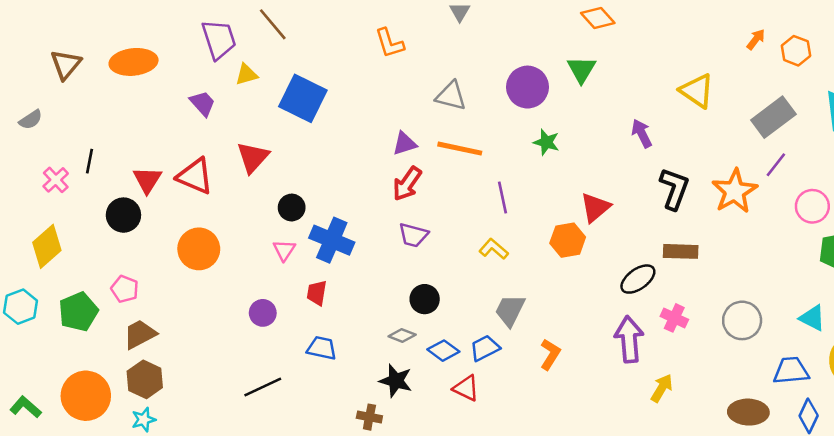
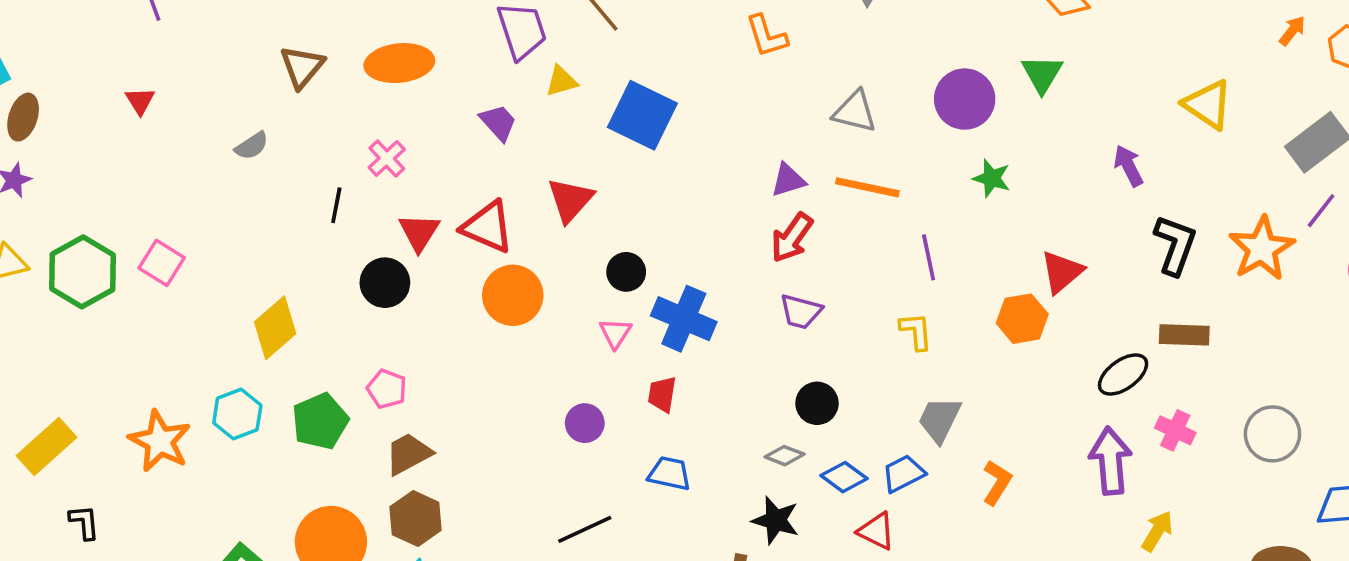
pink cross: (56, 180) -> (387, 158), moved
orange circle: (199, 249) -> (513, 295), moved
yellow L-shape: (494, 249) -> (916, 331), turned 44

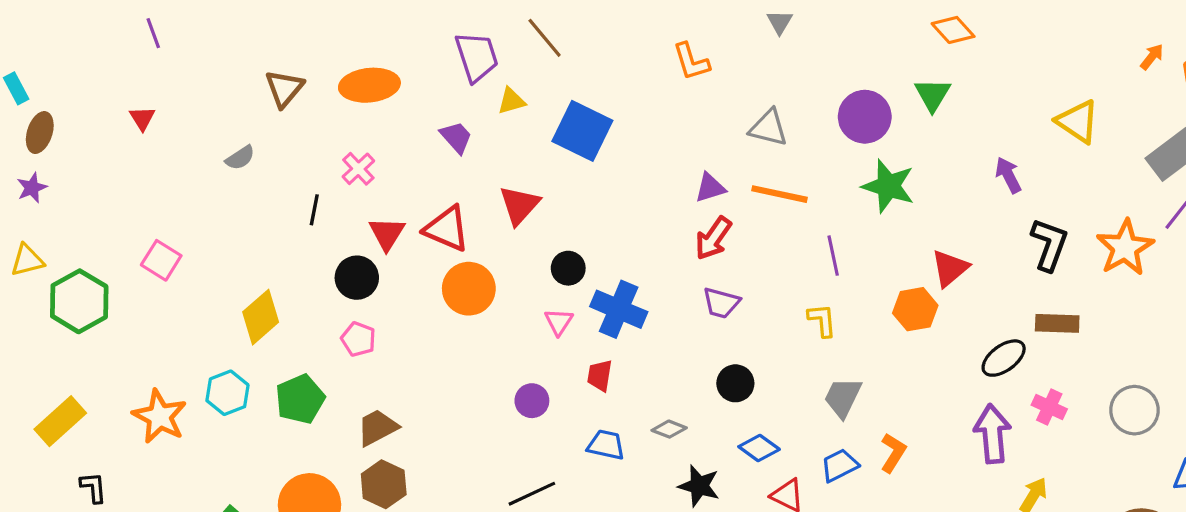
green star: (992, 178) -> (888, 186), size x1.6
green hexagon: (82, 272) -> (79, 301), moved
pink pentagon: (387, 389) -> (358, 339), moved
gray diamond: (785, 456) -> (669, 429), moved
blue trapezoid: (903, 474) -> (840, 465), moved

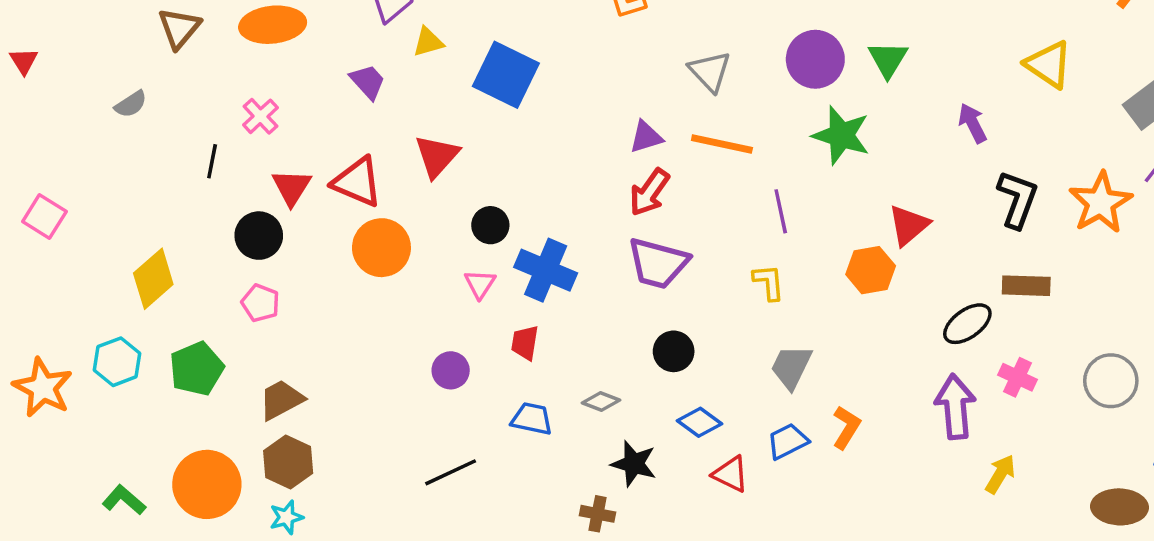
green triangle: (933, 95) -> (888, 59), moved
gray triangle: (769, 128) -> (710, 71), turned 33
purple trapezoid: (721, 303) -> (658, 263), size x1.5

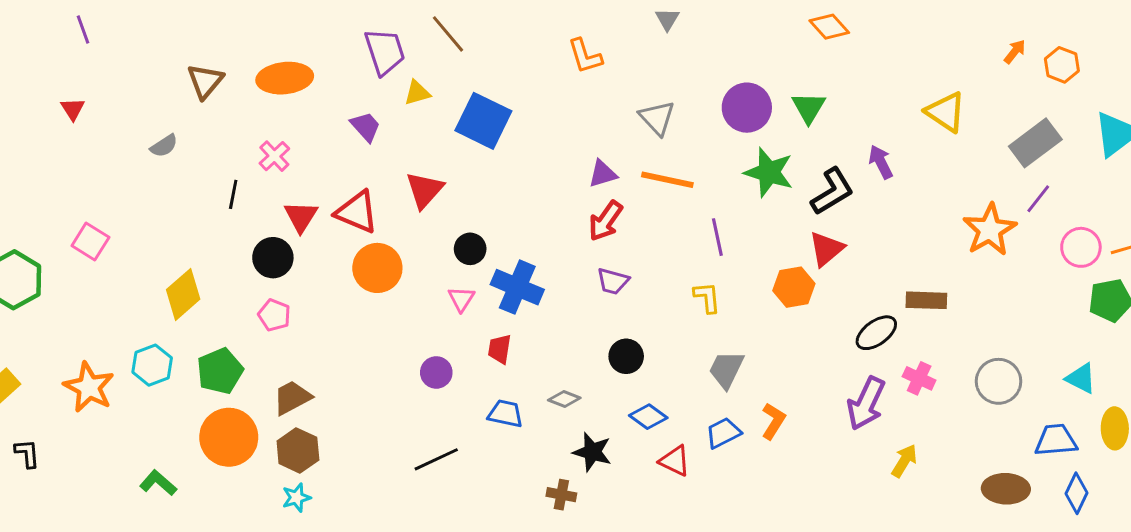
black L-shape: (1018, 199) -> (832, 191), moved, turned 39
purple trapezoid: (658, 263) -> (613, 281), size x0.6
purple arrow: (955, 407) -> (866, 403), turned -150
orange circle: (207, 484) -> (229, 437), moved

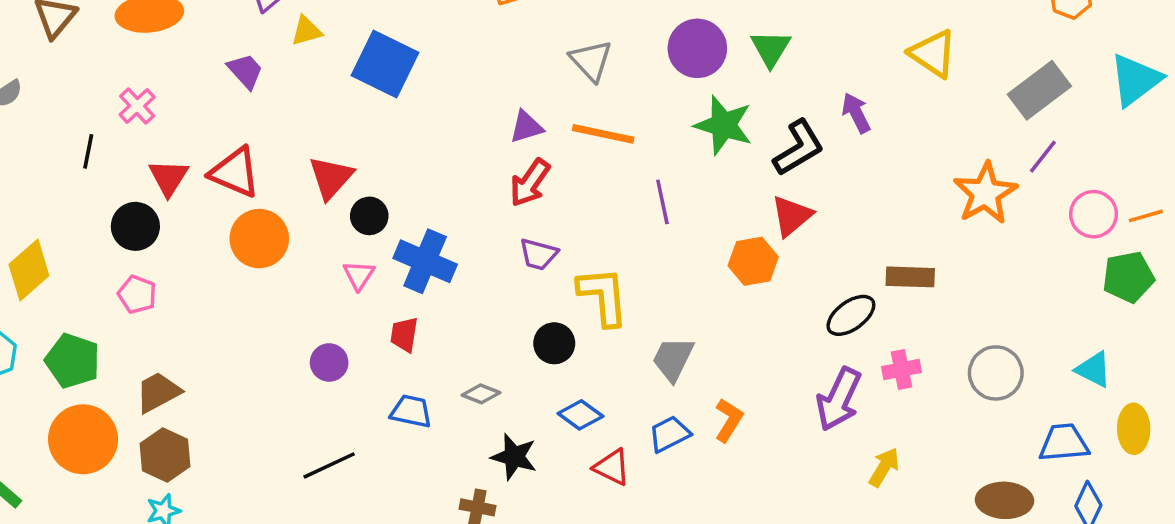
red triangle: (425, 190) -> (331, 177), moved
yellow L-shape: (707, 297) -> (603, 296), moved, size x1.6
green pentagon: (220, 371) -> (73, 361), turned -30
pink cross: (919, 378) -> (902, 369), turned -36

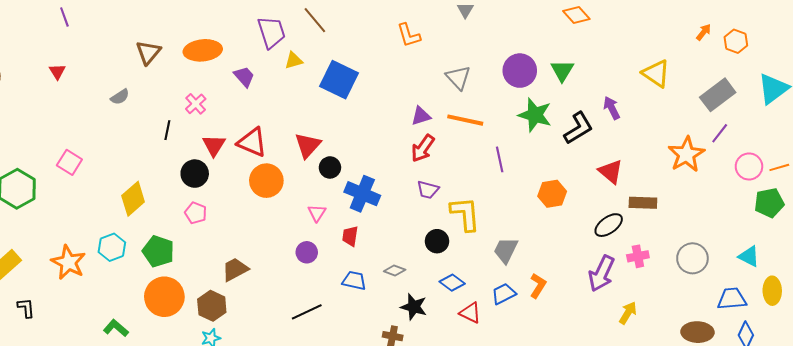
purple trapezoid: (245, 71) -> (244, 77), moved
red triangle: (792, 216) -> (611, 172), moved, turned -40
pink triangle: (359, 275) -> (317, 213), moved
brown trapezoid: (158, 392) -> (235, 269), moved

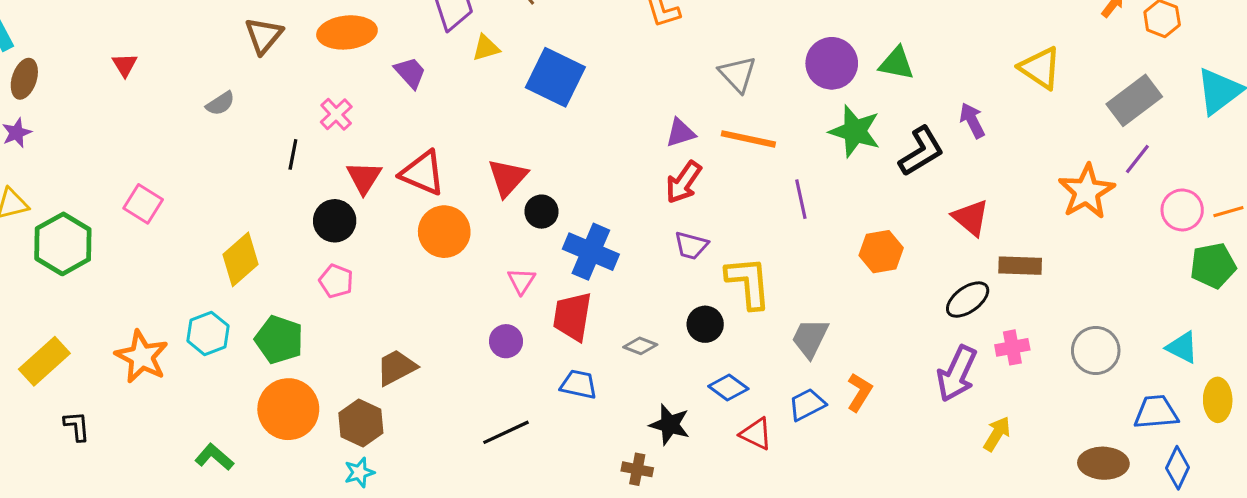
green triangle: (562, 71) -> (897, 63), turned -50
red trapezoid: (350, 236) -> (572, 317), size x1.6
gray diamond: (395, 270) -> (640, 346), moved

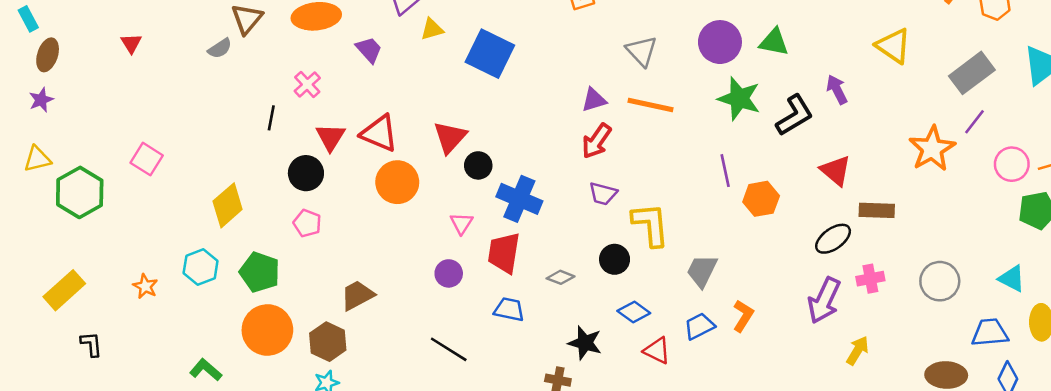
gray semicircle: (220, 103) -> (220, 48), moved
purple line: (801, 199) -> (725, 171), moved
orange star: (142, 357) -> (145, 286), size x0.6
black line: (506, 432) -> (449, 349), turned 57

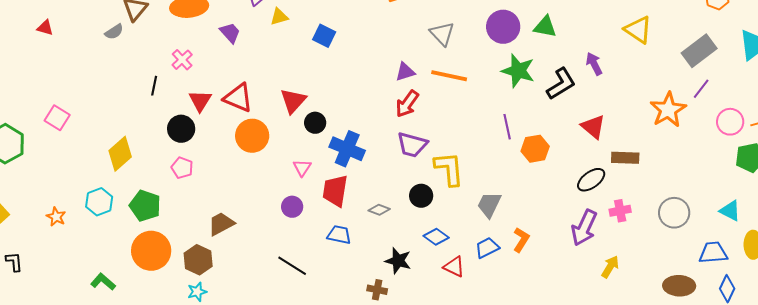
red triangle: (131, 43) -> (45, 28), turned -42
blue square: (490, 54) -> (324, 36), size x0.6
purple trapezoid: (603, 194) -> (412, 145), size x1.4

